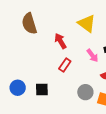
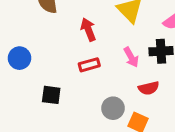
red rectangle: (65, 65) -> (89, 65), turned 32
blue circle: (18, 88) -> (19, 58), moved

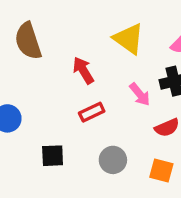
gray circle: (113, 108) -> (113, 160), moved

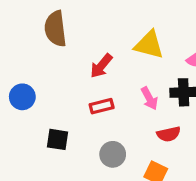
yellow triangle: (129, 39) -> (149, 45), turned -32
red arrow: (83, 70) -> (101, 66), turned -120

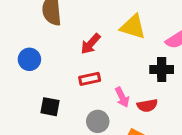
blue circle: (22, 97) -> (29, 59), moved
pink arrow: (149, 98) -> (122, 97), moved

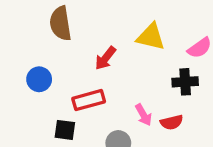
red rectangle: (90, 79) -> (89, 100), moved, size x1.4

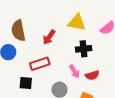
brown semicircle: (60, 23) -> (18, 31), moved
black cross: (185, 82) -> (84, 49), moved

